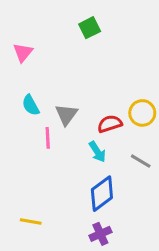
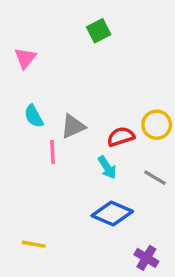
gray triangle: (66, 115) -> (73, 126), turned 30
blue diamond: (102, 194) -> (112, 213), turned 60
purple cross: (100, 234) -> (146, 258), moved, turned -35

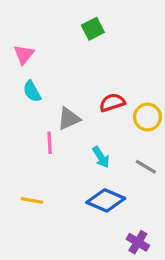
cyan semicircle: (34, 116) -> (32, 91), moved
red semicircle: (121, 137) -> (112, 103), moved
yellow line: (34, 244) -> (32, 200), moved

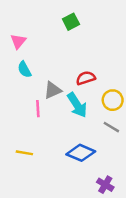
yellow circle: (147, 117) -> (113, 100), moved
cyan arrow: (101, 157) -> (77, 105), moved, size x1.5

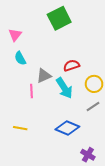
green square: (71, 22) -> (59, 18), size x1.6
gray line: (111, 127) -> (93, 106), turned -64

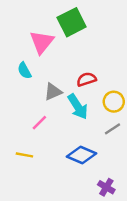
pink triangle: (15, 35) -> (42, 42), moved, size x1.5
pink line: (31, 91) -> (39, 123), moved, turned 48

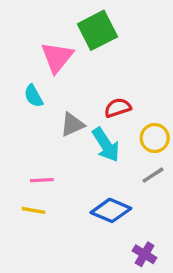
pink line: (39, 123) -> (42, 180), moved, turned 42

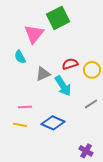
yellow circle: (155, 138) -> (92, 70), moved
blue diamond: (111, 210) -> (53, 123), moved

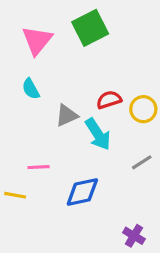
pink triangle: (34, 34) -> (37, 40), moved
blue diamond: (53, 123) -> (82, 192), turned -35
yellow line: (20, 125) -> (15, 195), moved

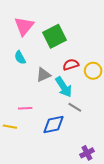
green square: (90, 28) -> (55, 36), moved
gray line: (142, 162) -> (75, 107), moved, turned 64
purple cross: (134, 236) -> (87, 153), turned 32

